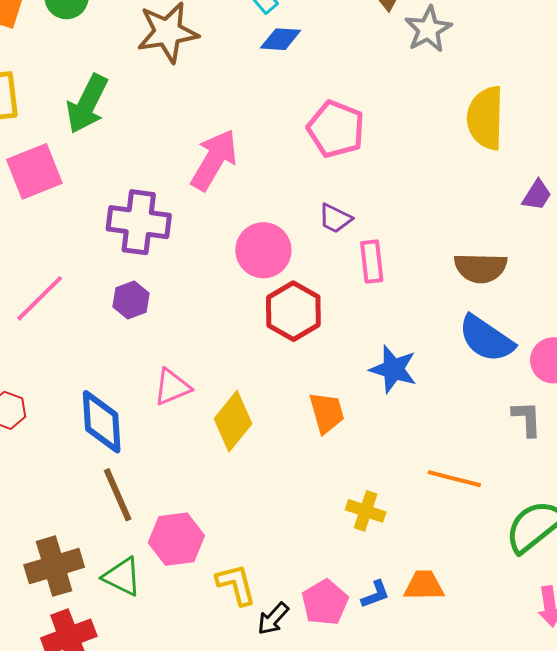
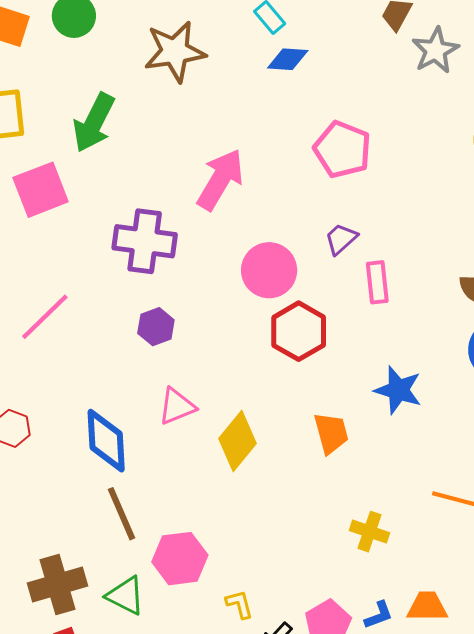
purple trapezoid: (335, 218) -> (341, 239), turned 111
purple hexagon: (131, 300) -> (156, 327), moved
yellow L-shape: (236, 585) -> (239, 604), size x0.7

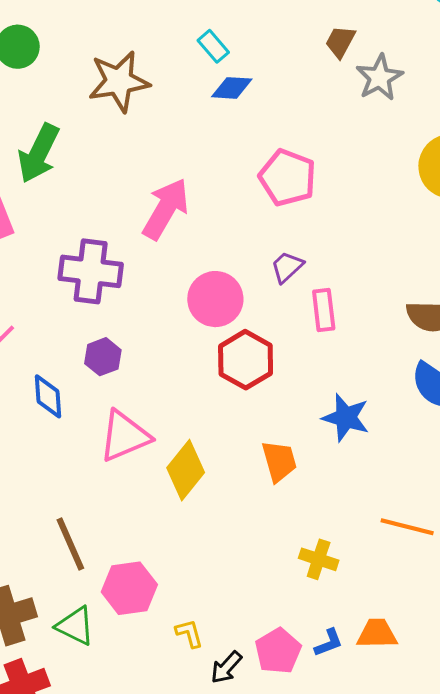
pink triangle: (177, 406) -> (125, 436), size x1.4
blue diamond: (106, 441) -> (48, 396), moved, size x0.7

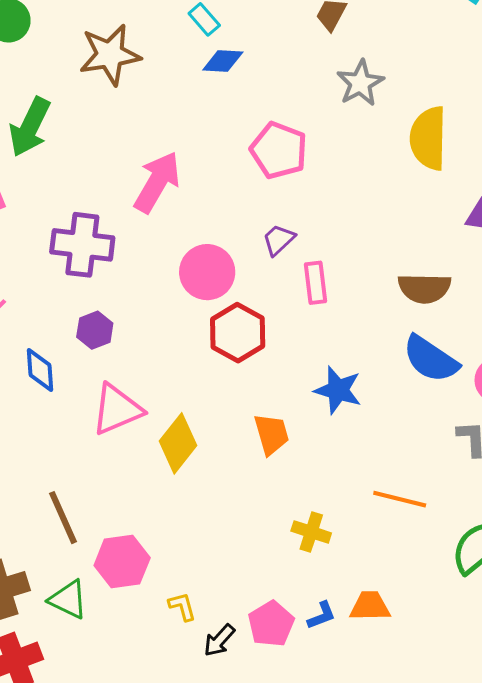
gray star: (379, 78) -> (360, 83), moved

